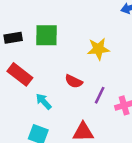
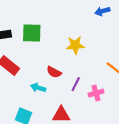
cyan arrow: (44, 101) -> (38, 88), moved, turned -32

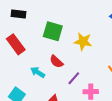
green square: (32, 33) -> (53, 31), moved

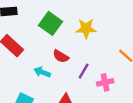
green square: (53, 31) -> (50, 23), turned 30

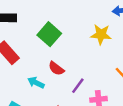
yellow star: (86, 28) -> (101, 34), moved

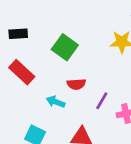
red semicircle: (56, 68) -> (76, 84), turned -35

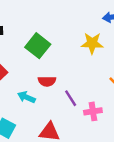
purple line: (102, 101) -> (71, 98), turned -66

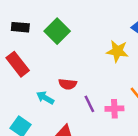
green square: (38, 46) -> (57, 31), moved
pink cross: (93, 111) -> (114, 109), moved

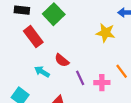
red rectangle: (18, 64) -> (33, 37), moved
red semicircle: (68, 84) -> (62, 60), turned 32

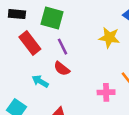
green square: (54, 14) -> (52, 18), turned -30
purple line: (80, 78) -> (63, 47), moved

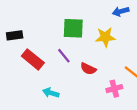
green square: (52, 18) -> (73, 28), moved
red semicircle: (62, 69) -> (88, 69), moved

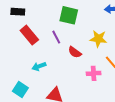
yellow star: (105, 37) -> (98, 39), moved
cyan arrow: (51, 93) -> (39, 66), turned -48

